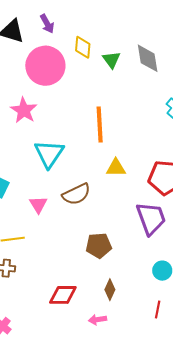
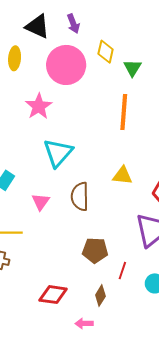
orange line: (100, 125) -> (124, 112), moved
brown semicircle: (76, 194) -> (80, 196), turned 108
red line: (158, 309) -> (122, 271), moved

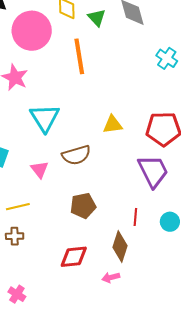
orange line: (124, 112) -> (79, 56), moved
brown semicircle: (80, 196) -> (76, 155), turned -92
brown pentagon: (95, 250) -> (83, 206), moved
brown diamond: (100, 296) -> (120, 246), size x1.4

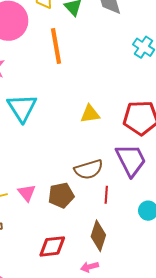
brown semicircle: (76, 155) -> (89, 169), moved
pink triangle: (40, 170) -> (27, 193), moved
red line: (135, 217) -> (106, 195), moved

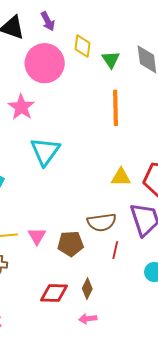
orange line: (56, 46) -> (115, 108), moved
yellow triangle: (90, 114) -> (121, 177), moved
brown diamond: (98, 236) -> (87, 289), moved, size x0.7

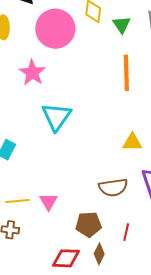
brown pentagon: (71, 244) -> (89, 224), moved
red line: (115, 250) -> (126, 232), moved

